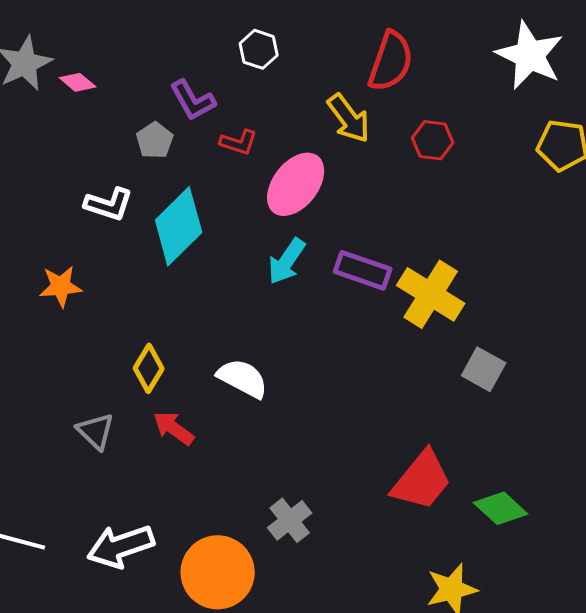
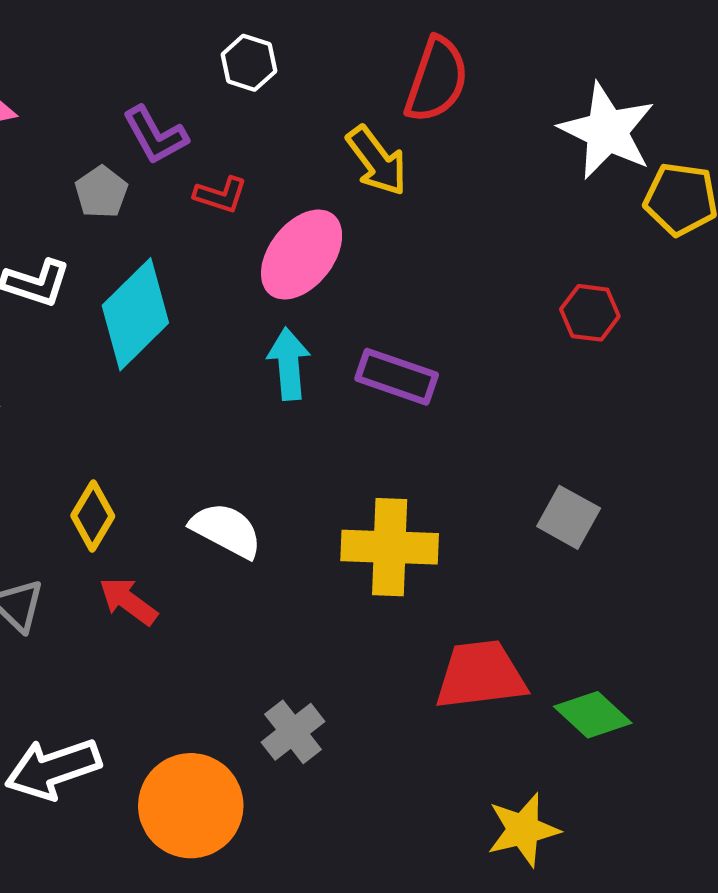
white star: (530, 55) -> (607, 131), moved
red hexagon: (433, 140) -> (590, 313), moved
cyan arrow: (287, 261) -> (289, 364), turned 141
yellow cross: (431, 294) -> (390, 547), moved, turned -30
red trapezoid: (422, 480) -> (481, 675), turned -136

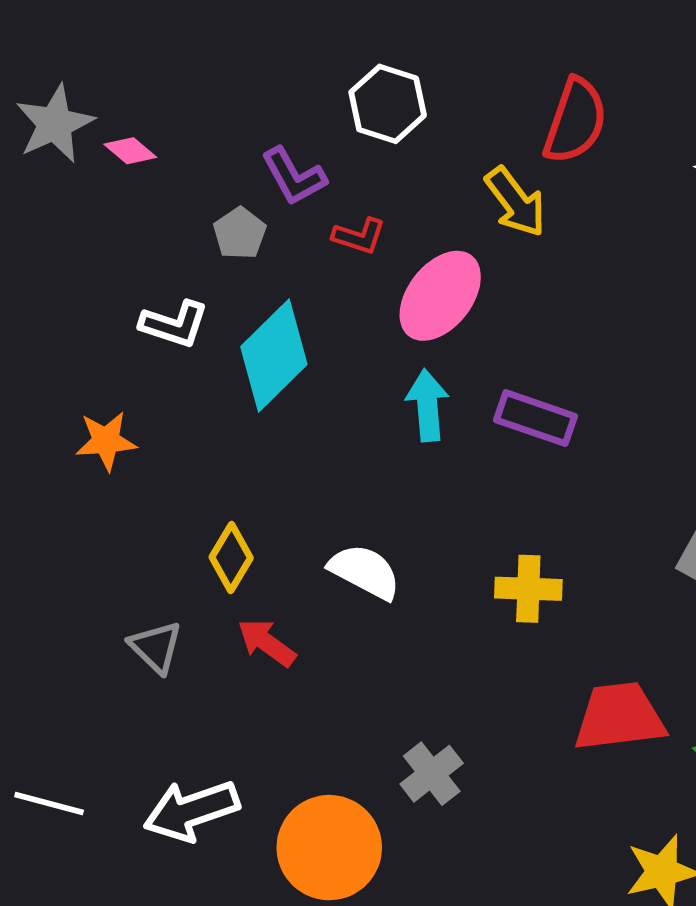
white hexagon: (249, 63) -> (388, 104), size x1.4
yellow cross: (390, 547) -> (528, 589), size x0.7

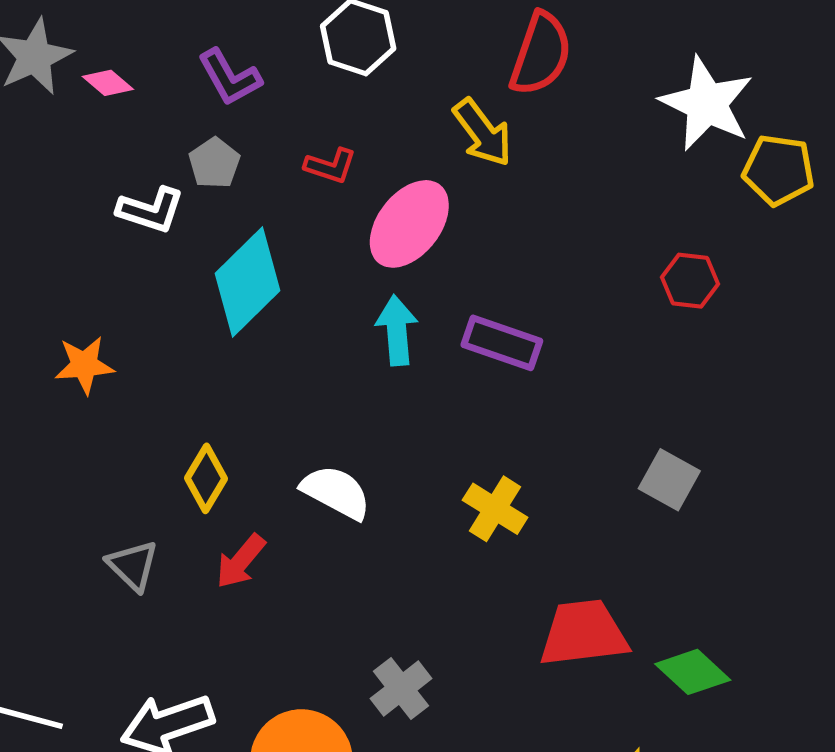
purple L-shape: (294, 176) -> (230, 77), moved
white L-shape: (174, 324) -> (151, 210), moved
yellow cross: (528, 589) -> (495, 509), turned 30
red arrow: (267, 643) -> (241, 561), turned -86

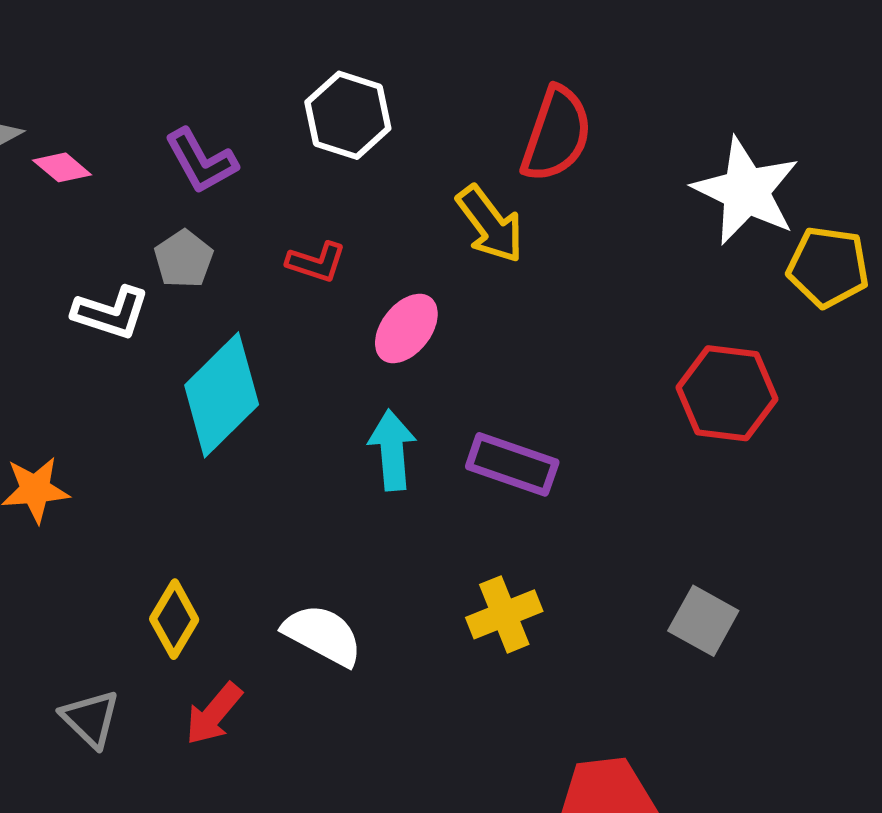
pink ellipse: (409, 224) -> (406, 329), size x0.7
red hexagon: (690, 281) -> (727, 393), size x1.5
yellow cross: (495, 509) -> (504, 614), moved, turned 36

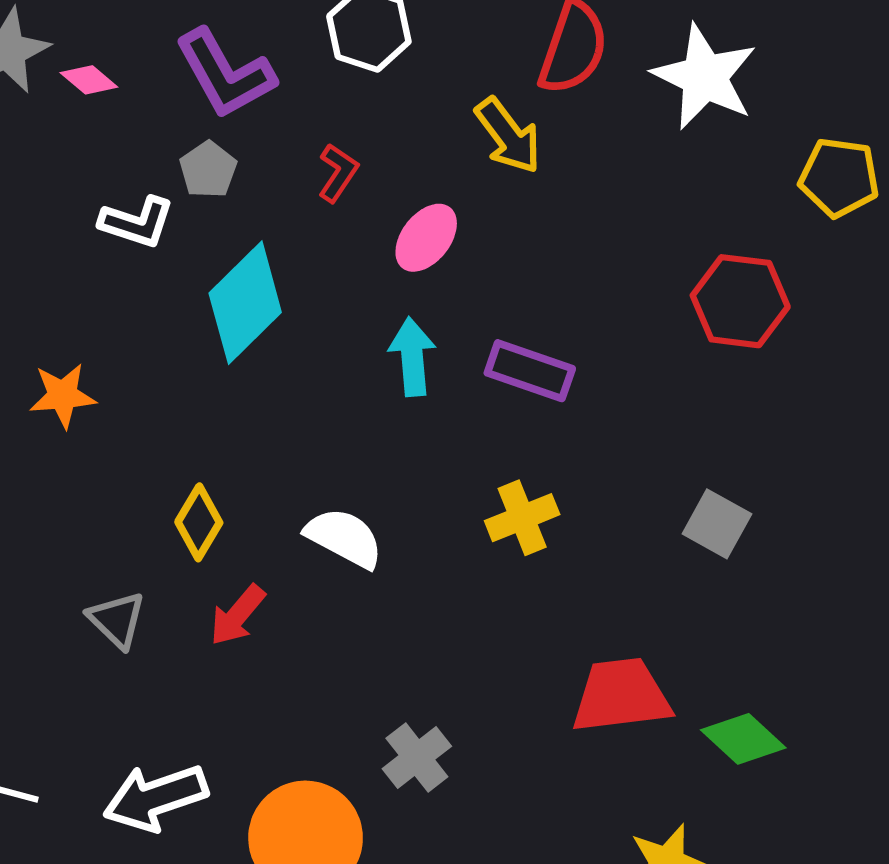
purple L-shape: (201, 161) -> (225, 74), size x1.4
white star: (746, 191) -> (705, 77), moved
red L-shape: (316, 262) -> (338, 173), turned -74

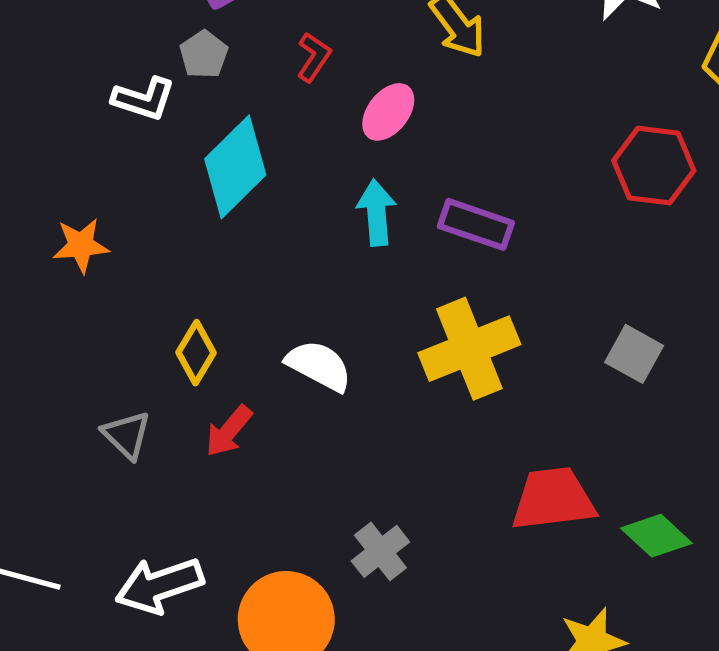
yellow cross: (522, 518) -> (469, 349), size x1.6

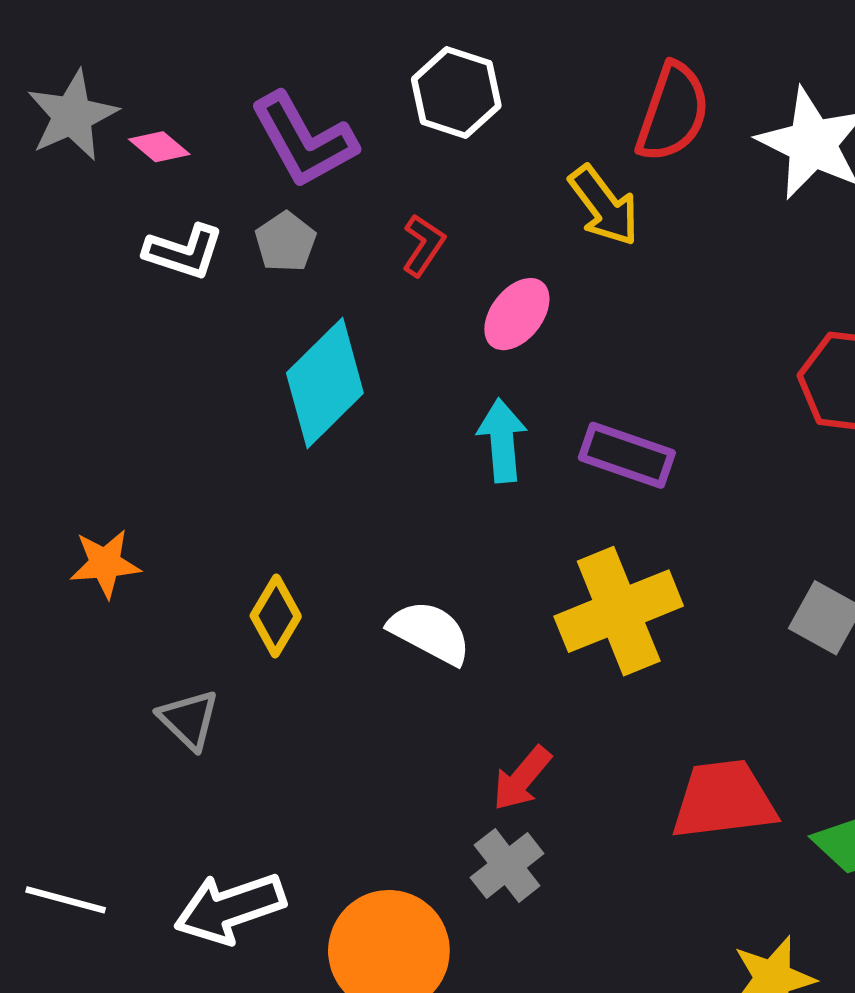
white L-shape: (144, 99) -> (184, 252), moved
orange star: (81, 245) -> (105, 564), moved
red arrow: (229, 431) -> (522, 778), moved

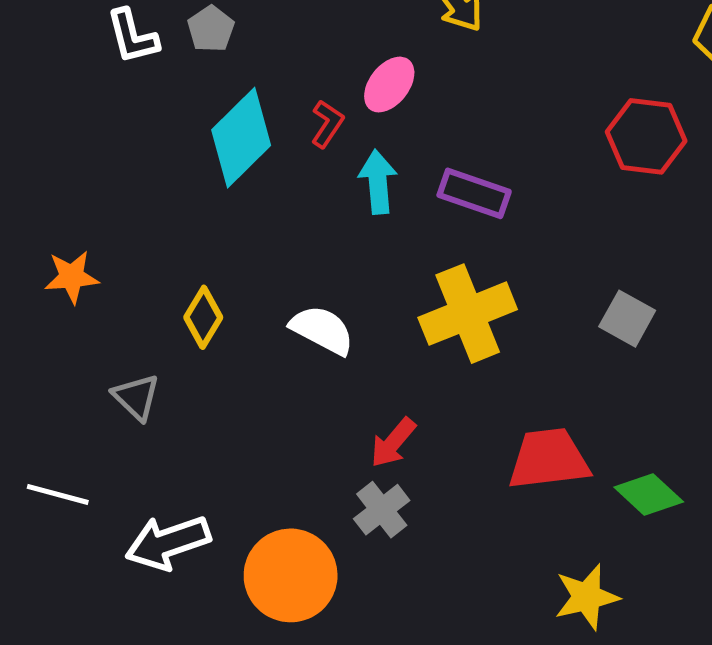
red L-shape: (423, 245) -> (327, 124), moved
white L-shape: (184, 252) -> (132, 36), turned 58
white line: (66, 900) -> (58, 494), moved

